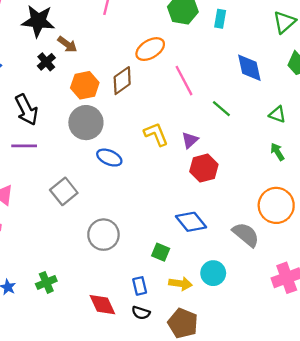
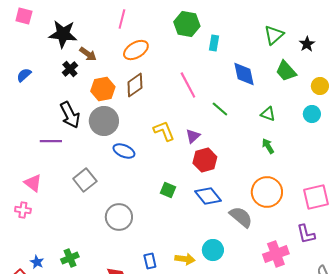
cyan rectangle: (220, 19) -> (214, 43), moved
orange ellipse: (150, 49) -> (136, 50), moved
black arrow: (26, 110) -> (70, 115), moved
blue diamond: (191, 222) -> (208, 196), moved
green square: (161, 252) -> (168, 190), moved

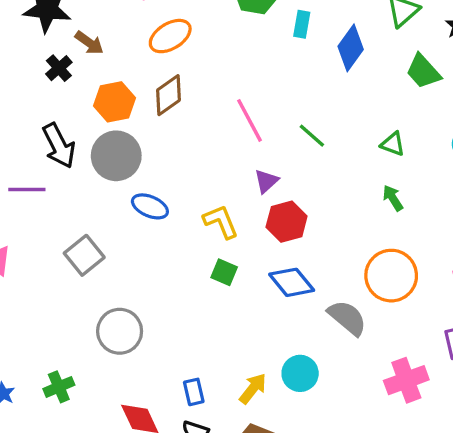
blue diamond: (244, 74) -> (351, 48), moved, turned 48
pink line: (188, 85) -> (249, 120), moved
yellow L-shape: (164, 131) -> (221, 222), moved
gray circle: (119, 217) -> (120, 331), moved
yellow arrow: (185, 259) -> (253, 389), turned -60

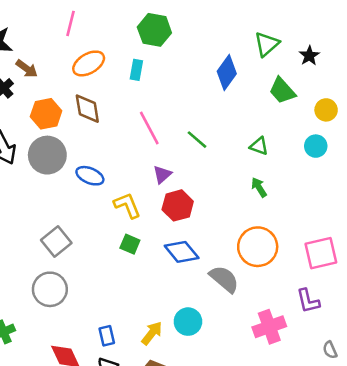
cyan rectangle: (302, 24) -> (136, 70), moved
brown diamond: (168, 95) -> (87, 109), turned -64
blue ellipse: (150, 206) -> (90, 176), moved
gray square: (84, 255) -> (56, 242), moved

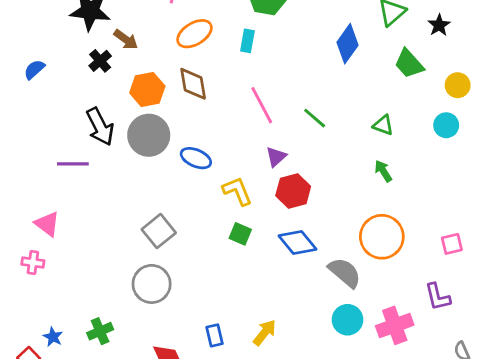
pink square: (321, 253) -> (452, 244), size x0.6
cyan circle: (188, 322) -> (348, 320), moved

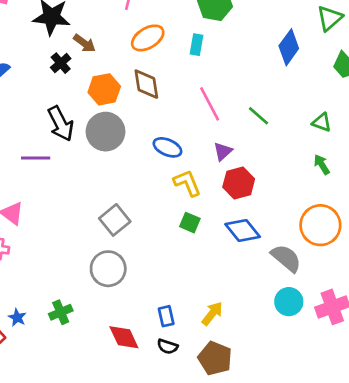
blue ellipse: (196, 158) -> (167, 147), moved

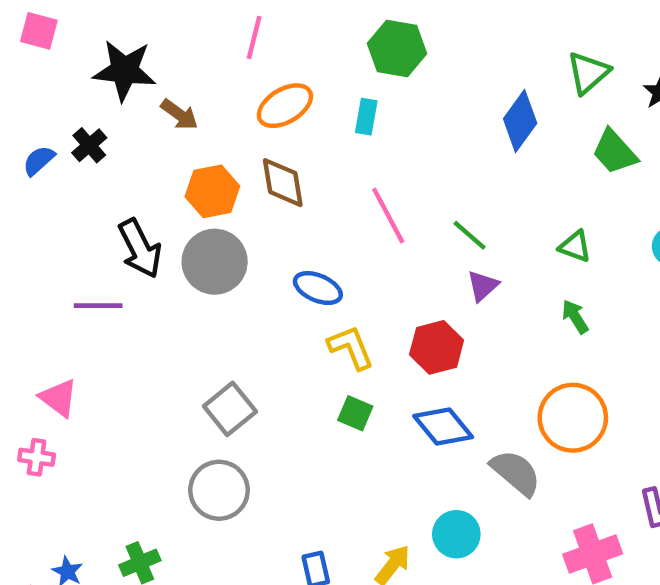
black cross: (61, 63) -> (89, 145), moved
purple triangle: (223, 151) -> (483, 286), moved
cyan circle: (289, 302) -> (456, 534), moved

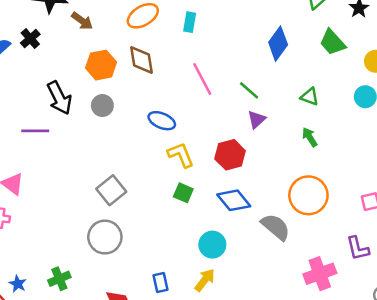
blue diamond: (520, 121) -> (278, 44), moved
gray circle: (215, 262) -> (102, 106), size x0.6
cyan circle: (456, 534) -> (212, 245), moved

